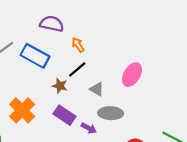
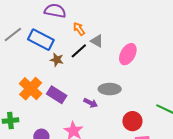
brown star: (60, 86) -> (57, 60), moved
gray triangle: (97, 89) -> (97, 41), moved
purple rectangle: (65, 115) -> (57, 95), moved

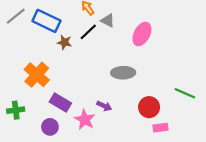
purple rectangle: (57, 95) -> (60, 103), moved
purple arrow: (91, 103) -> (104, 106), moved

